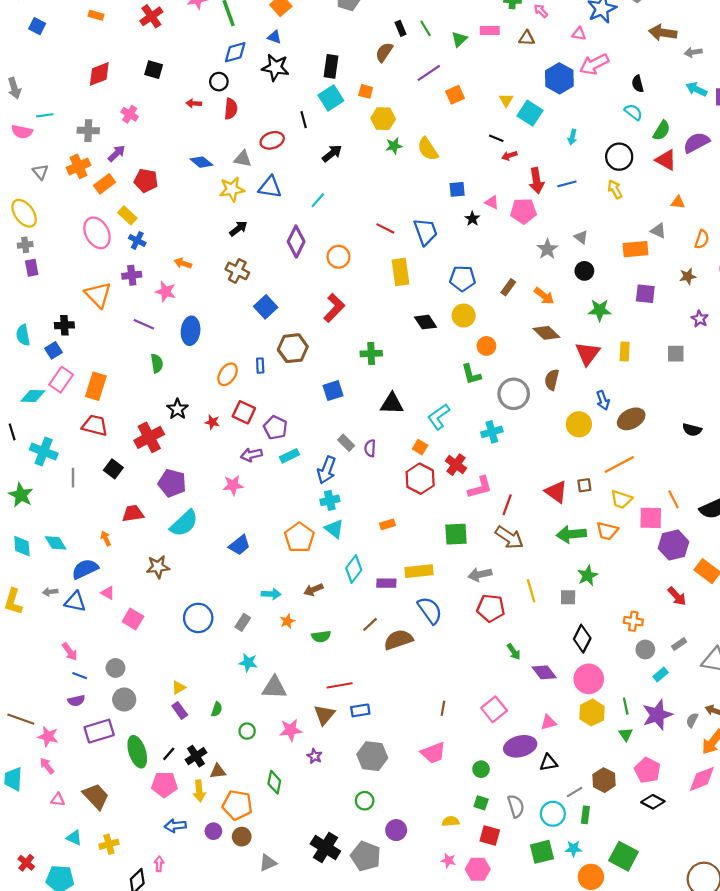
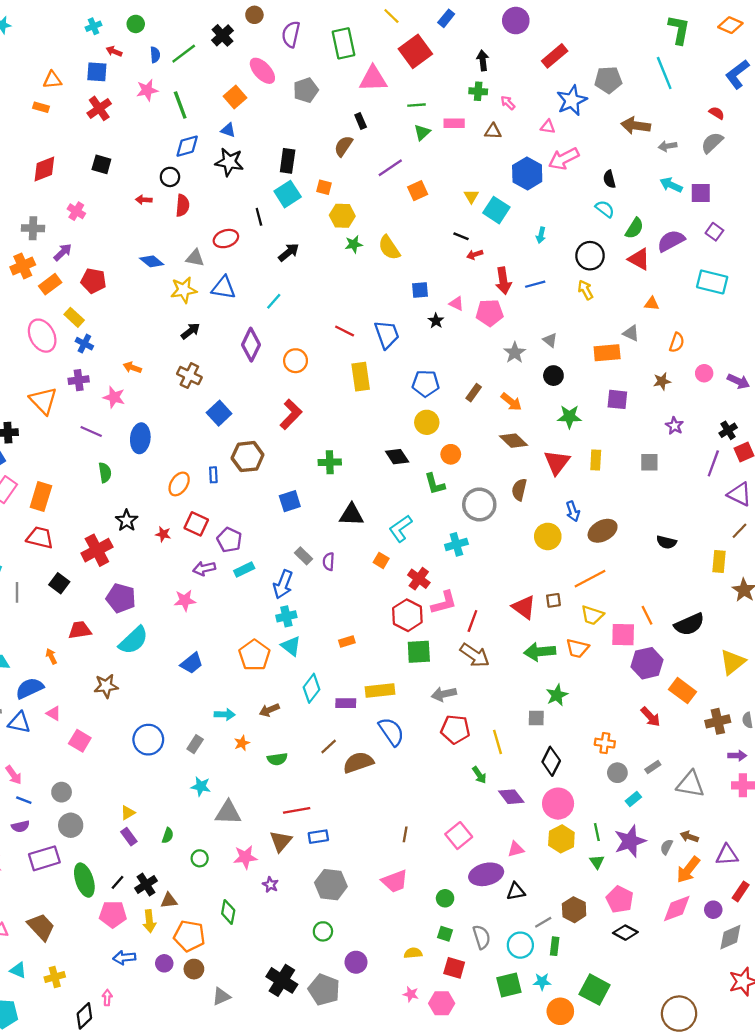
green line: (426, 28) -> (417, 105), moved, turned -63
black diamond: (426, 322) -> (397, 457), moved
red hexagon: (420, 479) -> (407, 615), moved
yellow line: (531, 591) -> (498, 742), moved

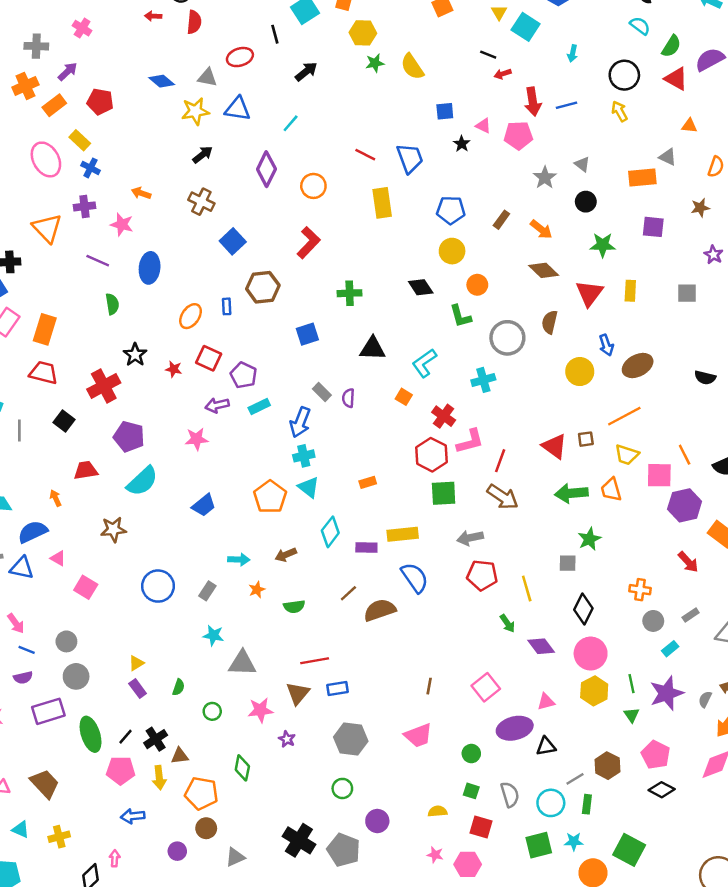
orange trapezoid: (577, 648) -> (611, 490), turned 60
purple circle: (164, 963) -> (177, 851), moved

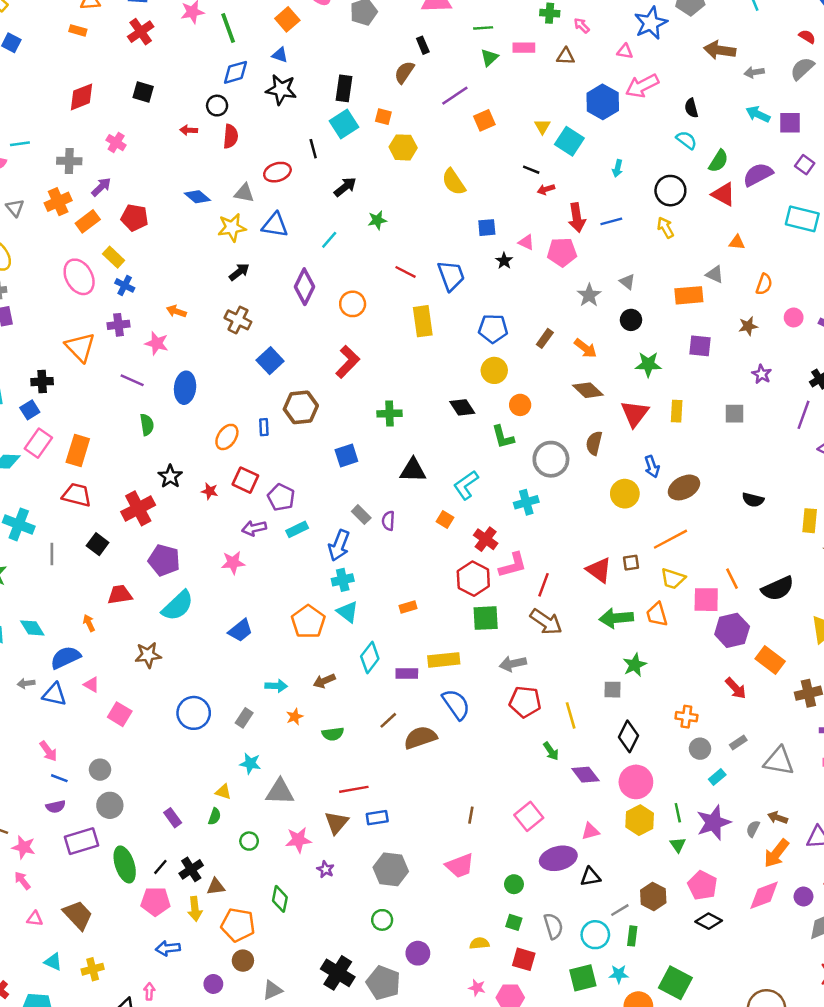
green star: (375, 63) -> (377, 220), moved
yellow triangle: (136, 663) -> (223, 792), moved, turned 49

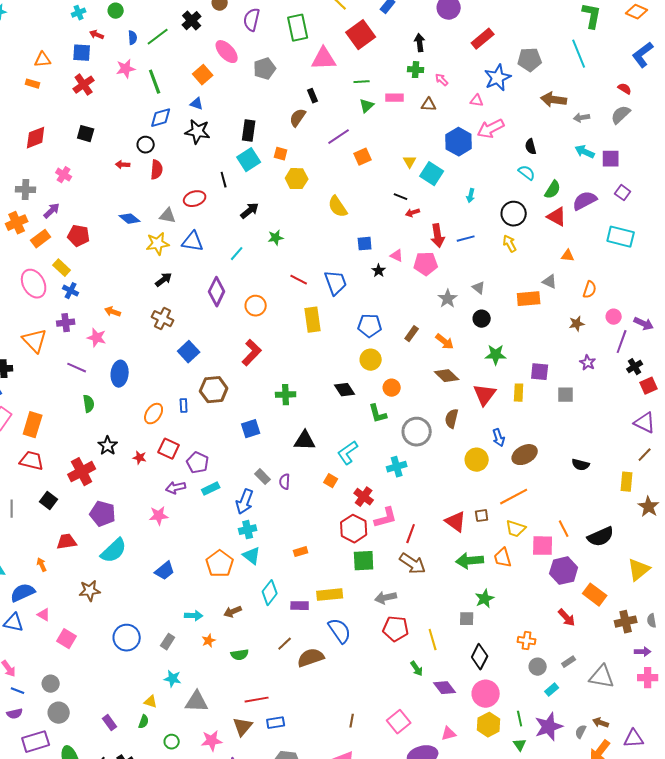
purple square: (700, 346) -> (540, 372), moved
purple line: (803, 415) -> (622, 342), moved

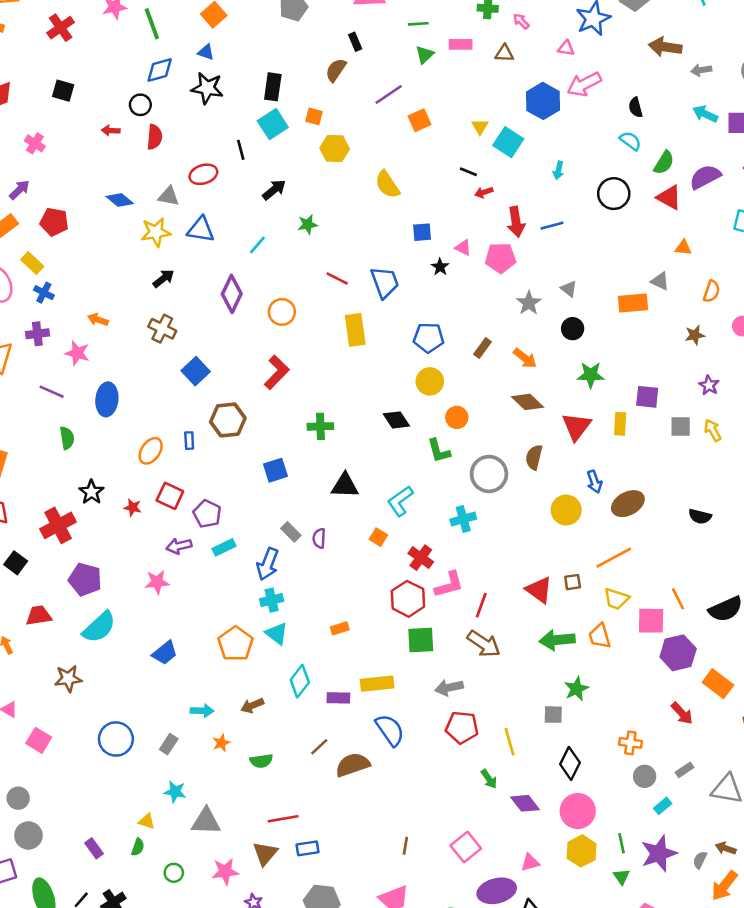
yellow arrow: (510, 244) -> (713, 430), moved

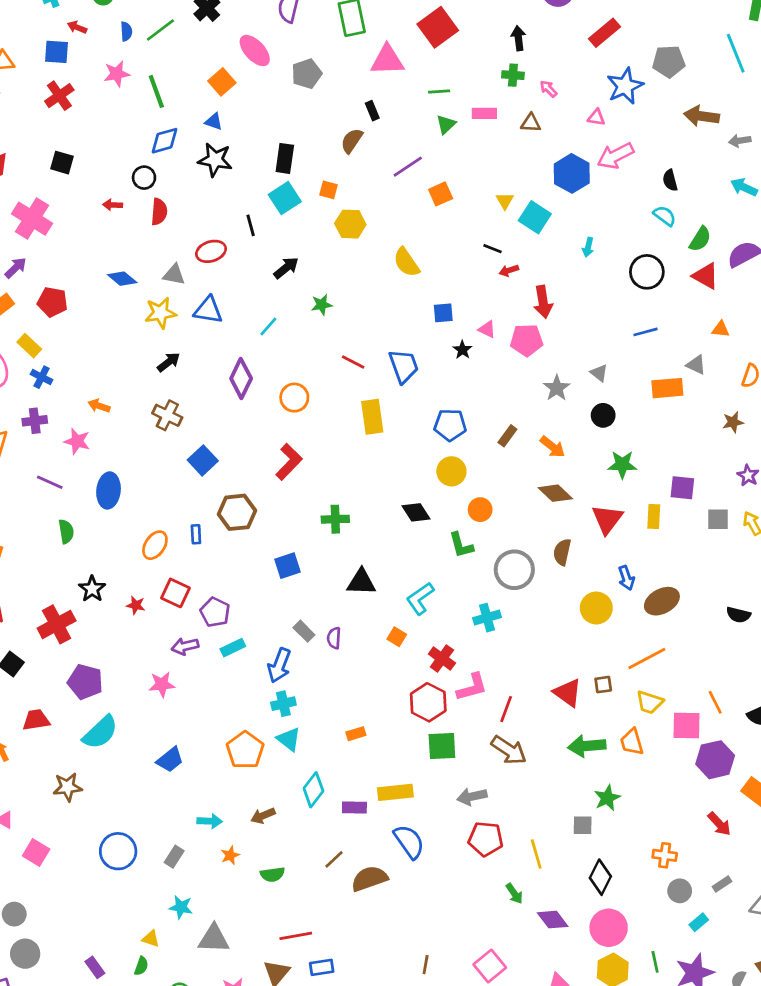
pink cross: (35, 143) -> (32, 219), size x1.8
blue line: (552, 226) -> (645, 332), moved

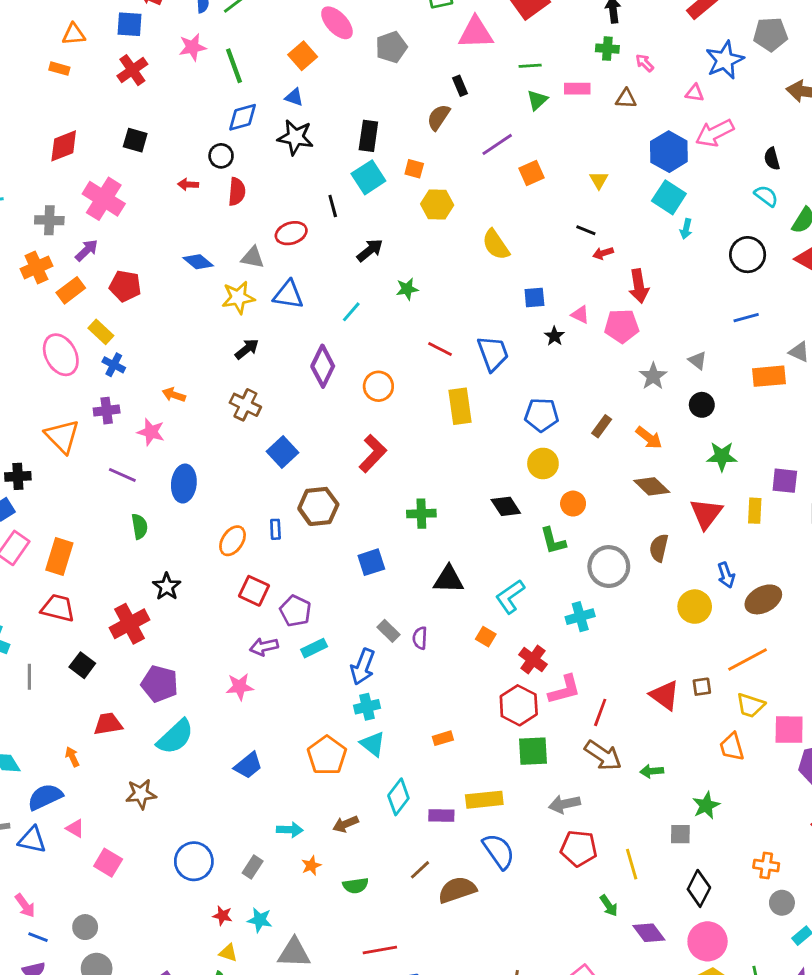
cyan square: (535, 217) -> (669, 197), moved
red star: (136, 605) -> (222, 916), moved
green arrow: (587, 746) -> (652, 771), moved, size x0.6

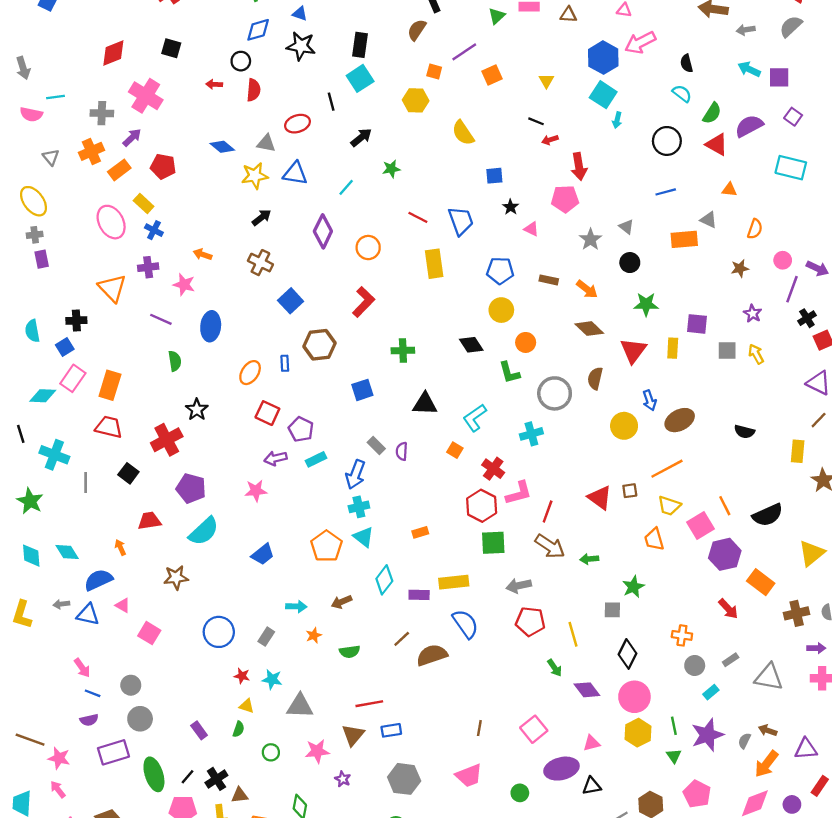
orange square: (414, 169) -> (434, 72), moved
pink triangle: (580, 315) -> (531, 229), moved
brown rectangle: (602, 426) -> (549, 280), turned 66
pink square: (789, 730) -> (700, 525), turned -32

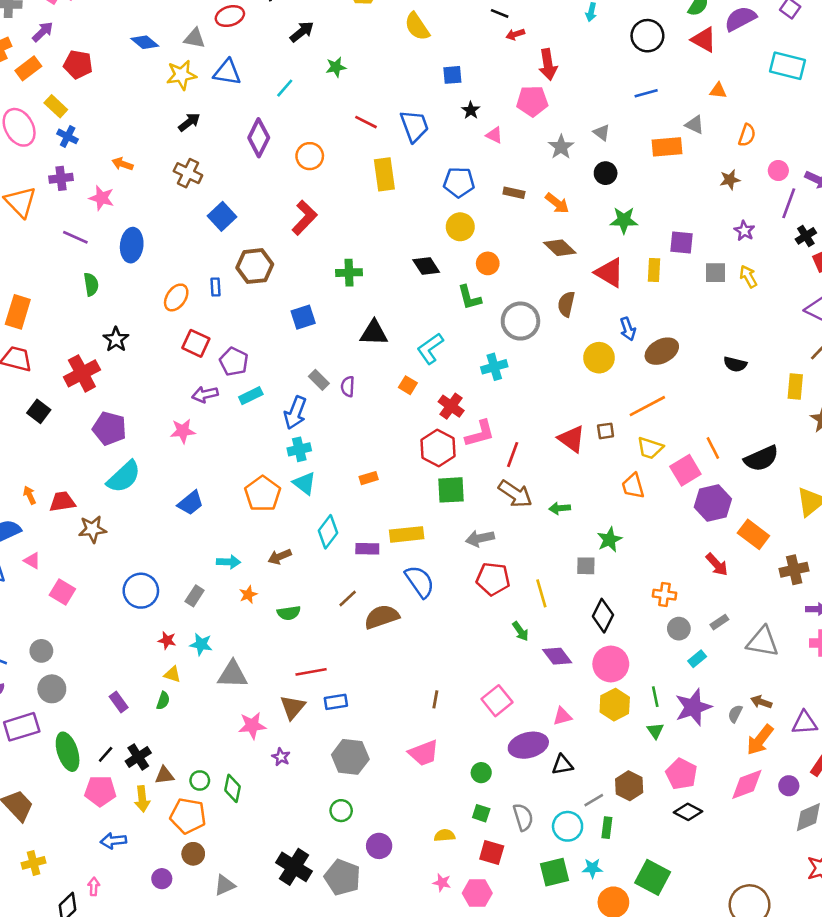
red triangle: (633, 351) -> (609, 273), turned -36
red trapezoid: (149, 521) -> (62, 502), moved
green circle: (271, 752) -> (200, 780), moved

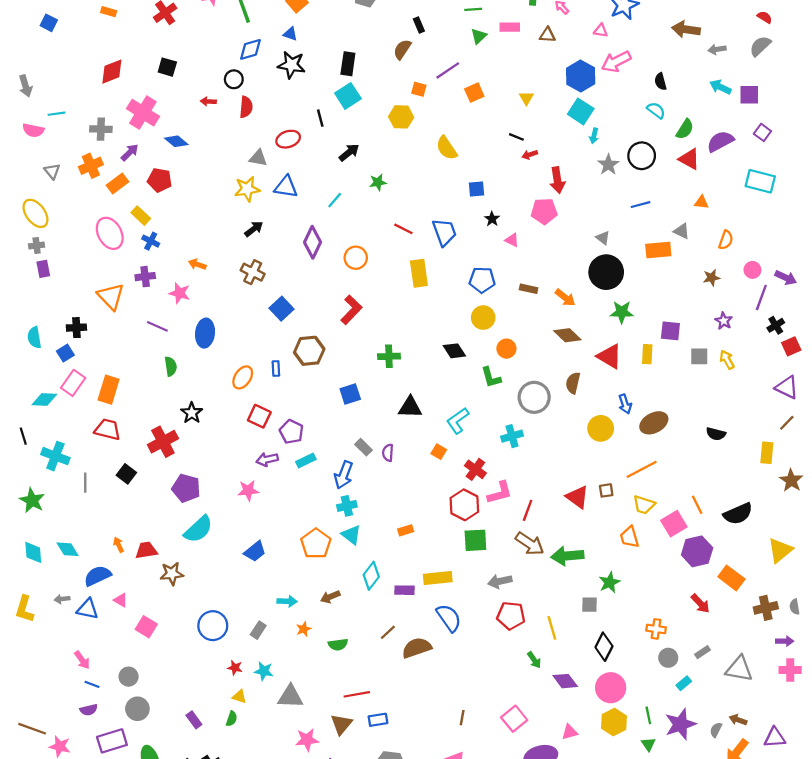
blue diamond: (145, 42) -> (176, 141), moved
gray star: (561, 147) -> (608, 165), moved
black circle: (606, 173) -> (606, 272), size x1.8
green arrow: (560, 508) -> (567, 556), size x1.8

